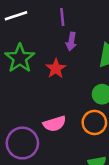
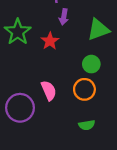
pink semicircle: (55, 124) -> (49, 91), turned -96

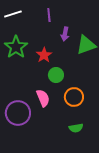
purple arrow: (64, 17) -> (65, 34), moved
green circle: (91, 64) -> (56, 75), moved

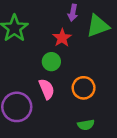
red star: (44, 55) -> (62, 38), moved
green circle: (56, 75) -> (51, 62), moved

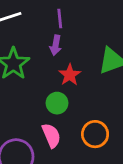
purple arrow: (73, 13) -> (56, 45), moved

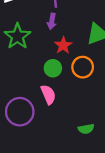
orange circle: (95, 134) -> (83, 67), moved

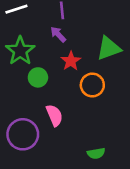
purple arrow: (52, 21) -> (58, 34), turned 126
green circle: (53, 68) -> (38, 77), moved

